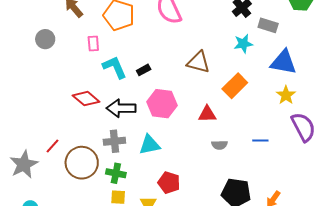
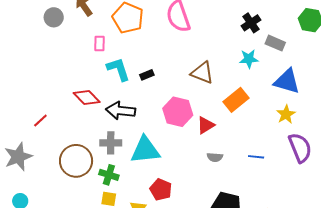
gray circle: (45, 39) -> (54, 17), moved
pink hexagon: (162, 104) -> (178, 112), moved
red triangle: (207, 114) -> (206, 125), turned -36
cyan triangle: (150, 145) -> (145, 150), size x1.4
red line: (53, 146) -> (40, 121), moved

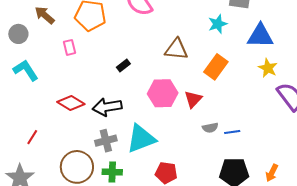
cyan L-shape: (118, 69) -> (26, 70), moved
blue line: (256, 157) -> (232, 132), moved

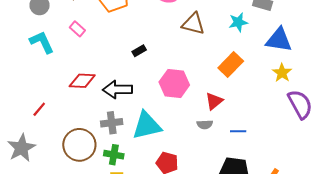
pink rectangle: (69, 47) -> (77, 29), moved, turned -42
brown triangle: (176, 49) -> (193, 24), moved
red triangle: (193, 99) -> (214, 101), moved
red diamond: (71, 103) -> (82, 81), turned -36
gray semicircle: (210, 128) -> (205, 124), moved

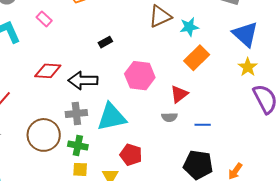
cyan star: (238, 22) -> (189, 27), moved
brown triangle: (193, 24) -> (160, 16), turned -40
blue triangle: (279, 40) -> (245, 34), turned 32

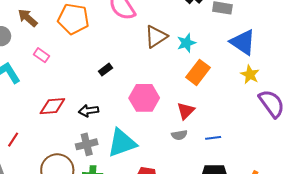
black arrow: (83, 80) -> (89, 111), size x0.7

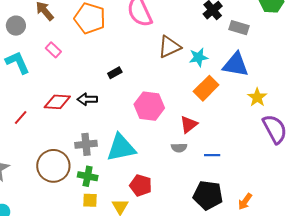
blue triangle: (243, 42) -> (236, 65), moved, turned -32
black arrow: (89, 111) -> (87, 99), moved
red line: (13, 140) -> (21, 117), moved

